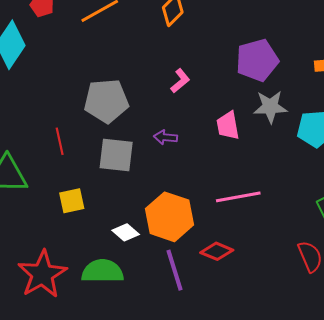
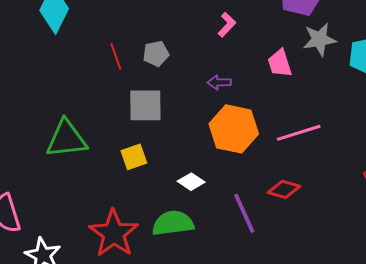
gray pentagon: (106, 101) -> (156, 54), size x0.6
red line: (60, 141) -> (116, 56), moved
gray square: (116, 155) -> (145, 105), moved
orange hexagon: (169, 217) -> (234, 129), moved

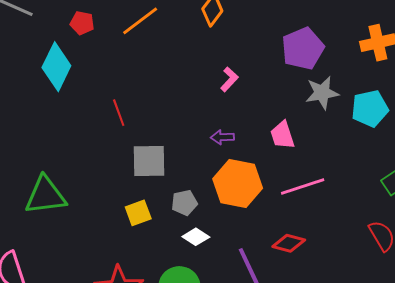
gray pentagon: (156, 54) -> (184, 203), moved
pink trapezoid: (280, 63) -> (282, 135), moved
green triangle: (66, 139) -> (45, 195), moved

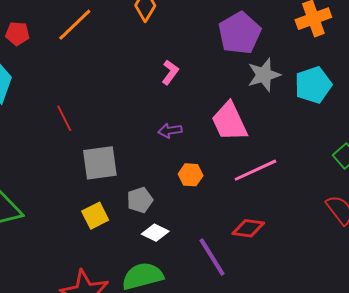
pink trapezoid: (282, 135) -> (229, 122), size x1.4
orange hexagon: (238, 183) -> (191, 175), size x0.5

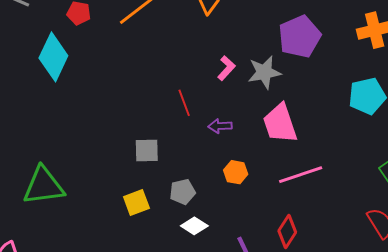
gray star: (264, 75) -> (264, 72), moved
red line: (64, 118) -> (184, 103), moved
gray square: (100, 163) -> (147, 151), size x0.7
red diamond: (248, 228) -> (287, 232), turned -72

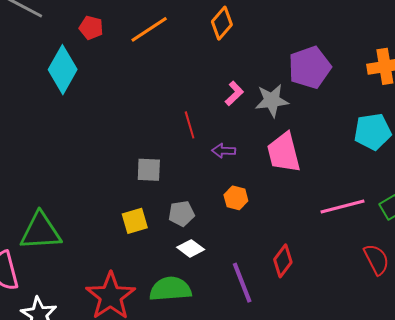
pink line: (301, 175) -> (343, 206), moved
green triangle: (44, 186) -> (41, 231), moved

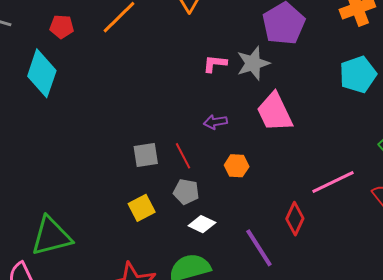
pink L-shape: (234, 93) -> (215, 64), turned -120
red line: (190, 125) -> (183, 156), moved
pink line: (343, 206) -> (333, 182), moved
gray pentagon: (181, 214) -> (186, 192), turned 30

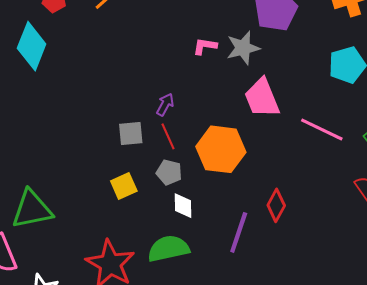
purple arrow: (215, 122) -> (165, 104), moved, turned 125
orange hexagon: (237, 166) -> (221, 149), size x2.0
pink line: (333, 182) -> (322, 130), moved, turned 48
white diamond: (202, 224) -> (183, 206), turned 60
purple line: (259, 248) -> (239, 232), turned 48

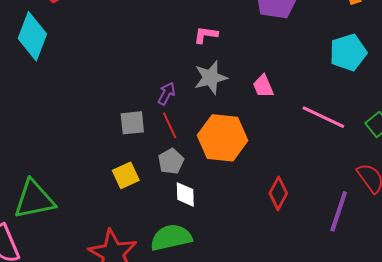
gray star: (243, 48) -> (211, 78), moved
pink trapezoid: (262, 98) -> (263, 86), size x0.6
gray pentagon: (169, 172) -> (171, 161), turned 30
purple line: (239, 232) -> (339, 211), moved

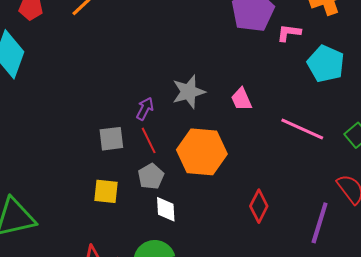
pink L-shape: (206, 35) -> (289, 33), moved
cyan pentagon: (348, 52) -> (326, 64), turned -30
yellow square: (126, 175) -> (106, 191), turned 32

